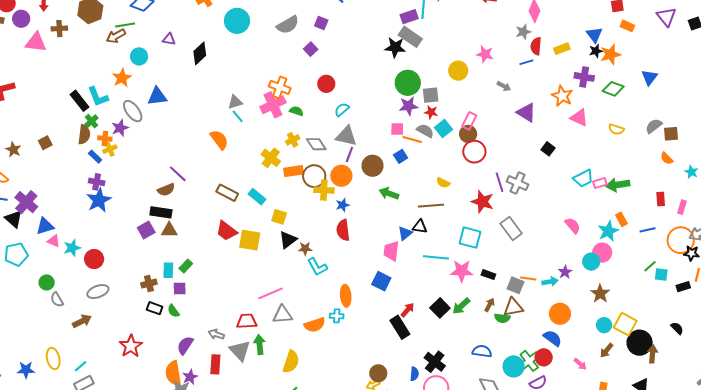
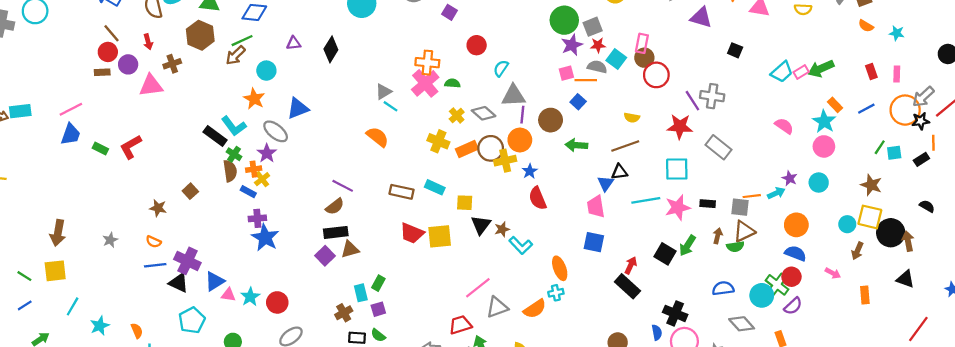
cyan circle: (591, 262) -> (819, 183), moved
brown star: (600, 294) -> (871, 185), moved

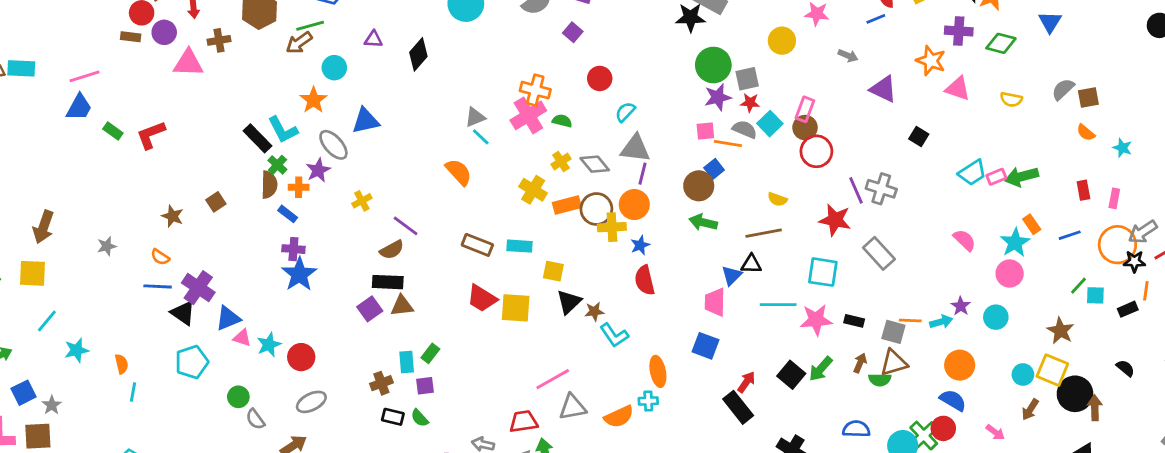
brown circle: (551, 120) -> (699, 186), moved
yellow cross: (262, 179) -> (362, 201), moved
cyan rectangle: (435, 187) -> (519, 246), turned -30

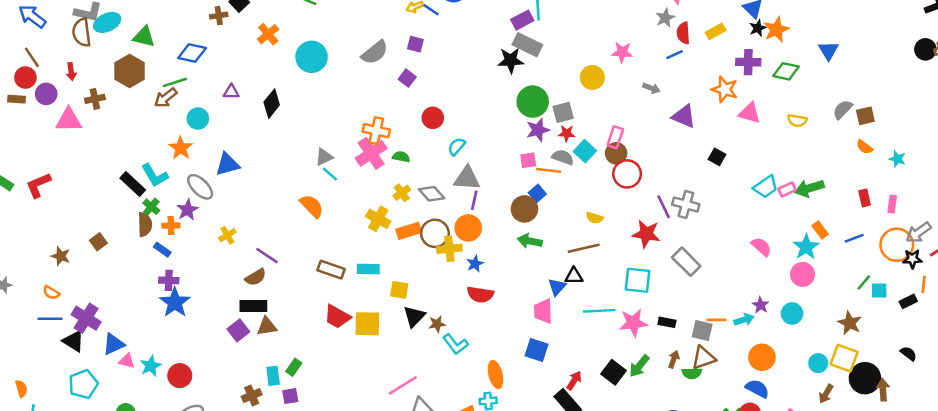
red semicircle: (645, 280) -> (480, 294), turned -65

